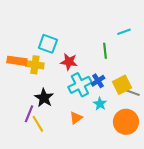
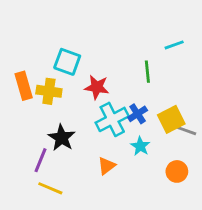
orange rectangle: (17, 61) -> (24, 86), turned 66
orange circle: (126, 122) -> (177, 171), size x0.6
yellow line: (38, 124) -> (50, 188), moved, turned -36

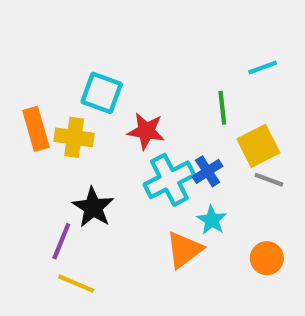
yellow square: (171, 119) -> (258, 146), moved
gray line: (187, 131) -> (269, 180), moved
orange triangle: (107, 166) -> (184, 250), moved, size x1.4

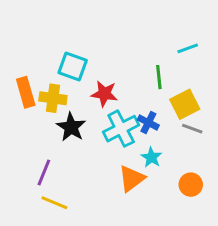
blue cross: (208, 171) -> (148, 123), turned -30
black star: (93, 207) -> (71, 127), moved

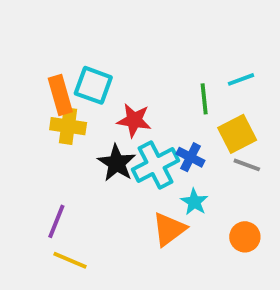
cyan line: (188, 48) -> (241, 79), moved
orange rectangle: (26, 92) -> (60, 95), moved
black star: (71, 127) -> (117, 163), moved

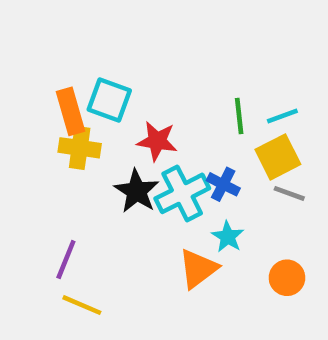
cyan line: (241, 79) -> (282, 116), moved

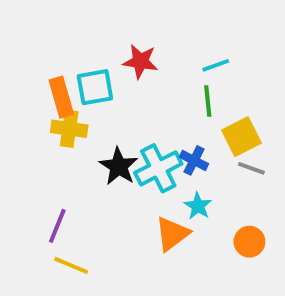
cyan square: (109, 100) -> (95, 87), turned -30
cyan line: (282, 116) -> (216, 65), moved
red star: (157, 141) -> (140, 61), moved

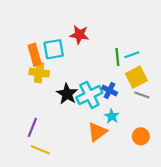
cyan line: (216, 65) -> (132, 55), moved

